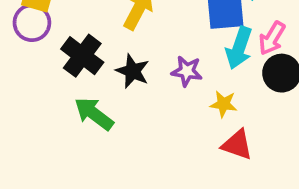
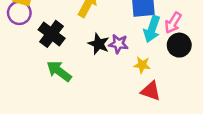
black star: (133, 71) -> (99, 44), moved

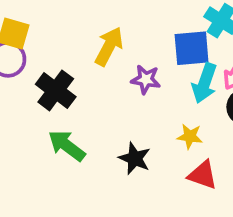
black star: (99, 44) -> (135, 158), moved
purple star: (118, 44) -> (146, 79), moved

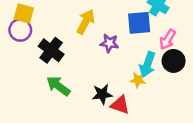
cyan arrow: (204, 83) -> (147, 65), moved
black star: (135, 158) -> (102, 94), turned -30
red triangle: (203, 175) -> (120, 105), moved

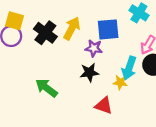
blue square: (139, 23) -> (108, 29), moved
black cross: (51, 50) -> (45, 33), moved
black star: (102, 94) -> (89, 72), moved

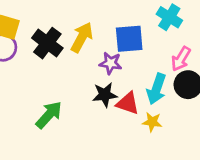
yellow star: (120, 82) -> (152, 122), moved
green arrow: (46, 88) -> (49, 115), turned 95
red triangle: (104, 106) -> (128, 103), moved

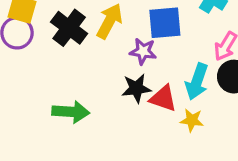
green arrow: (49, 115) -> (71, 112), turned 52

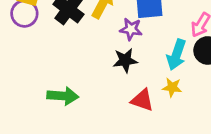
red triangle: (163, 98) -> (142, 100), moved
green arrow: (71, 112) -> (63, 96), moved

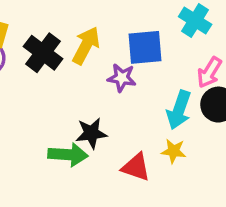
black star: (125, 60) -> (91, 133), moved
green arrow: (63, 96) -> (68, 155), moved

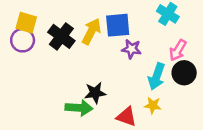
blue square: (145, 47) -> (118, 25), moved
purple star: (122, 78) -> (131, 49), moved

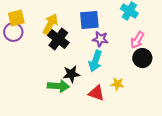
yellow square: (26, 23) -> (16, 18), turned -30
yellow arrow: (91, 31) -> (50, 24), moved
black cross: (61, 36) -> (58, 39), moved
cyan arrow: (157, 77) -> (95, 61), moved

